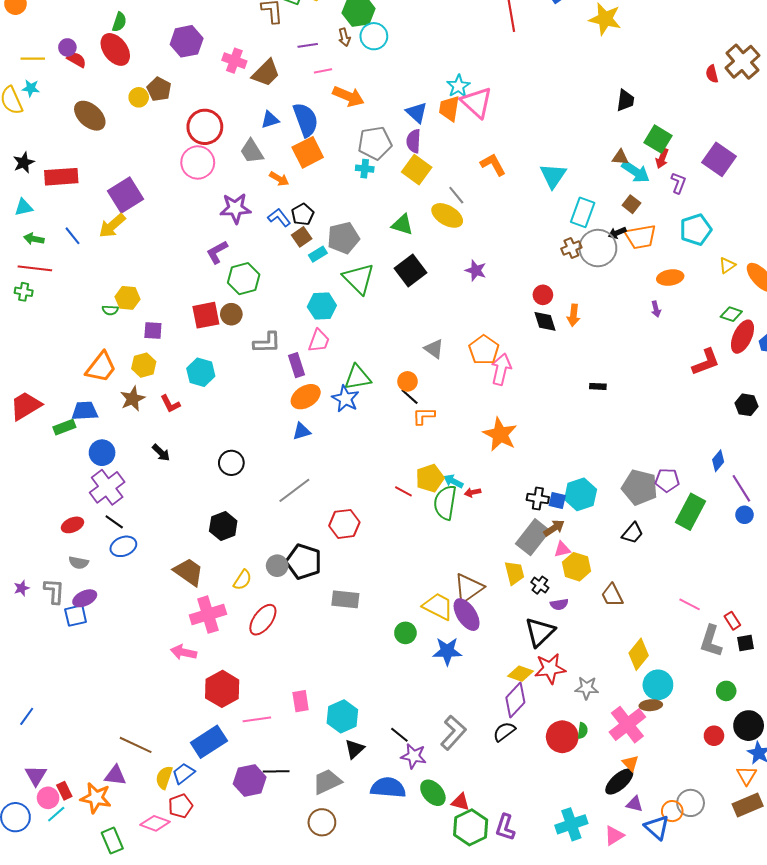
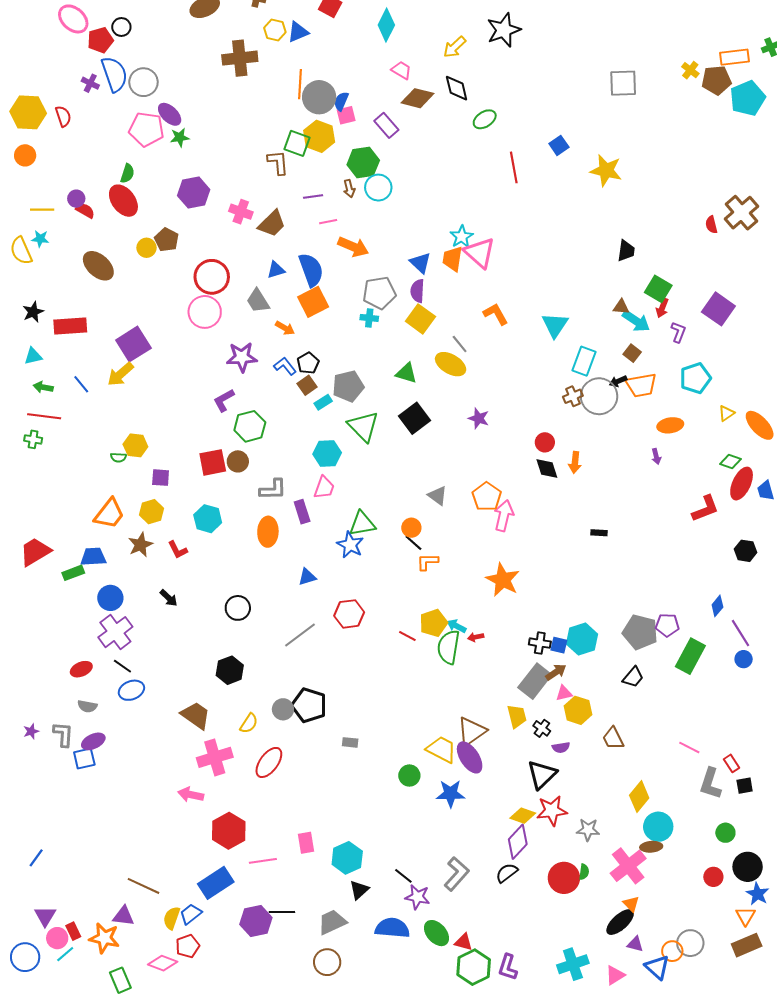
orange ellipse: (306, 397) -> (268, 532), moved, turned -56
red hexagon: (344, 524) -> (349, 614), moved
gray rectangle: (345, 599) -> (350, 742), size x0.6

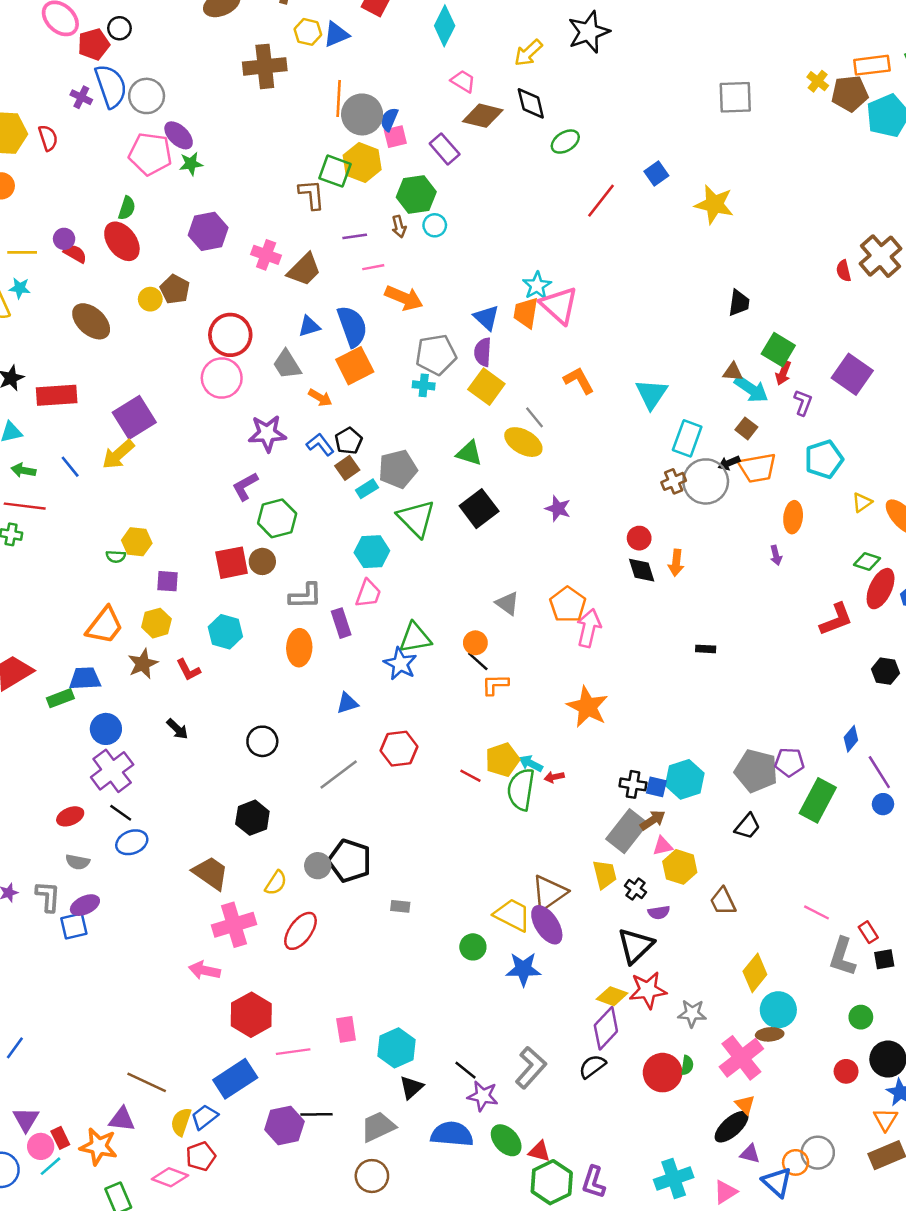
red line: (514, 167) -> (601, 201), turned 48
cyan circle: (378, 188) -> (435, 225), size x0.7
orange ellipse: (670, 425) -> (793, 517), turned -75

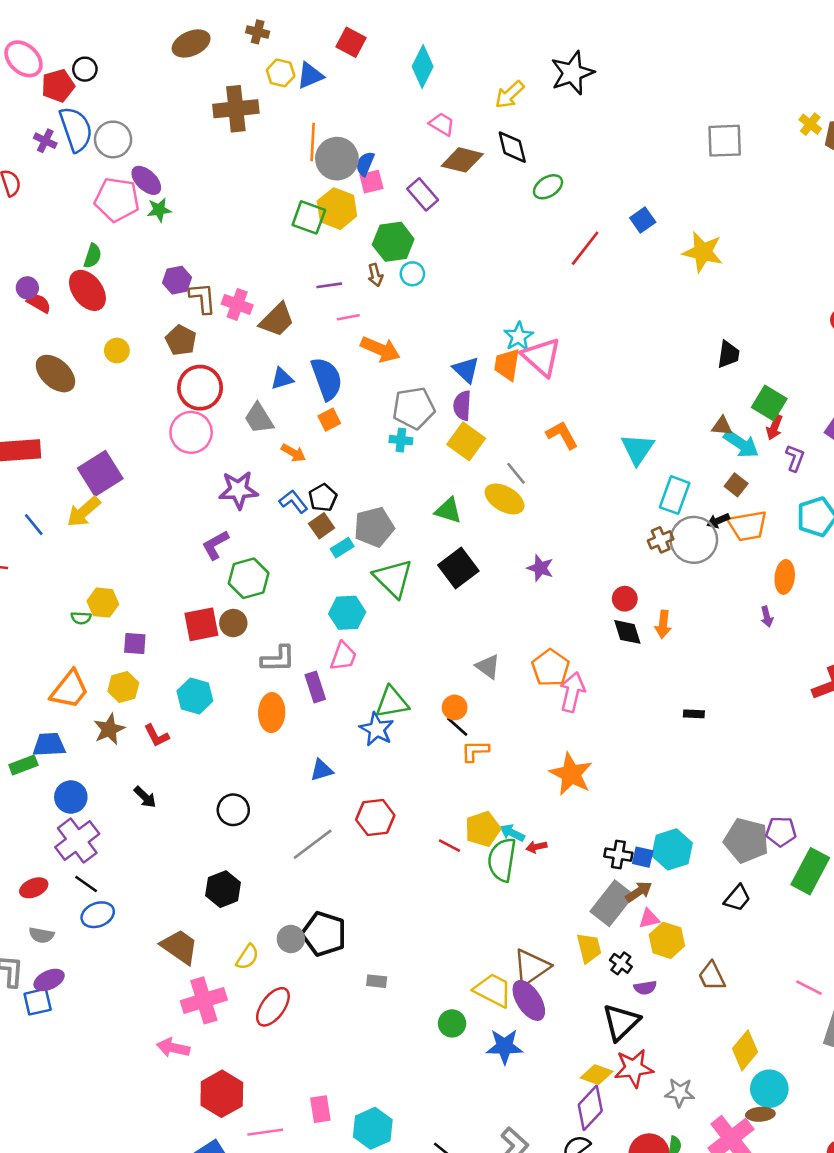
brown L-shape: (312, 194) -> (203, 298), moved
purple hexagon: (208, 231) -> (177, 280), size x0.7
brown pentagon: (175, 289) -> (181, 340), moved
orange square: (355, 366) -> (329, 420), size x0.6

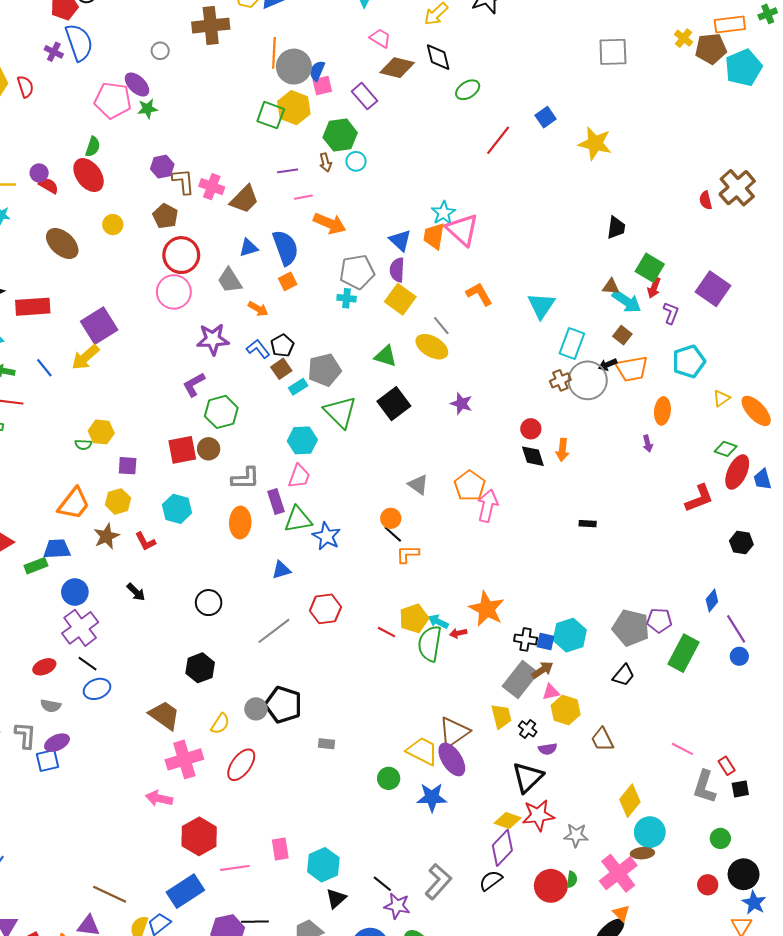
gray circle: (113, 139) -> (160, 51), moved, size x0.6
green triangle: (392, 702) -> (298, 519), moved
orange star: (571, 774) -> (487, 609), moved

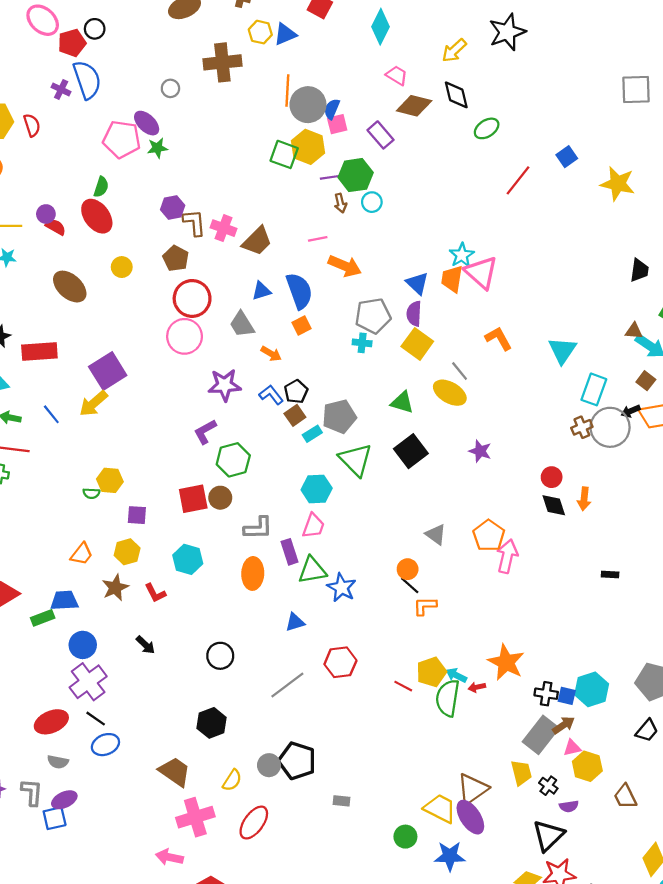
purple line: (288, 171) -> (331, 177), moved
orange trapezoid: (74, 504) -> (82, 554), size x0.7
red ellipse: (44, 667) -> (51, 722), size x1.4

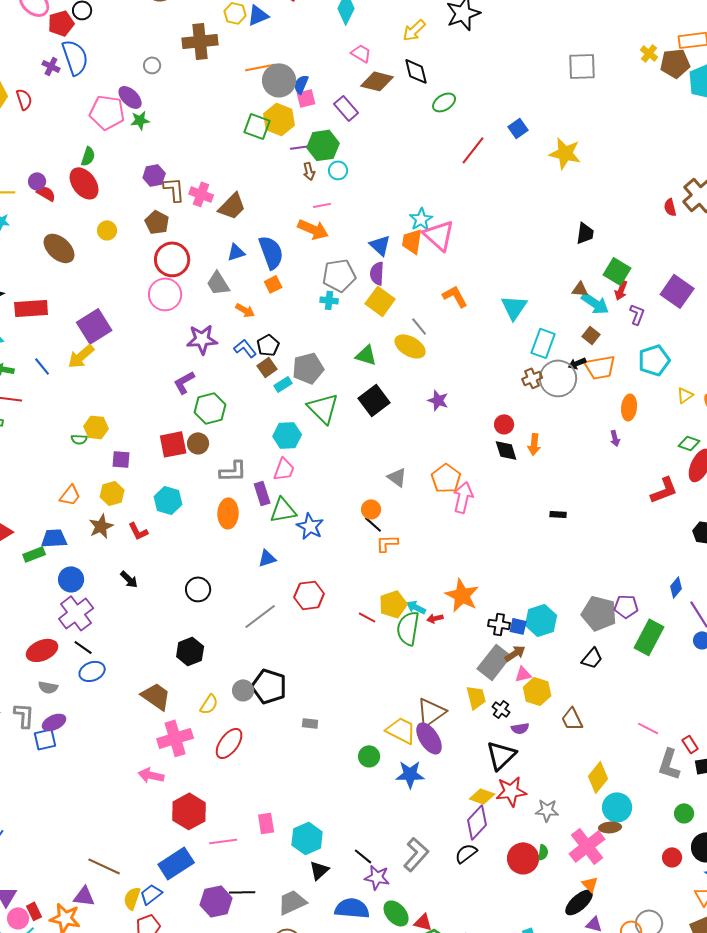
orange line: (287, 91) -> (260, 67), turned 76
pink line: (318, 239) -> (322, 205), moved

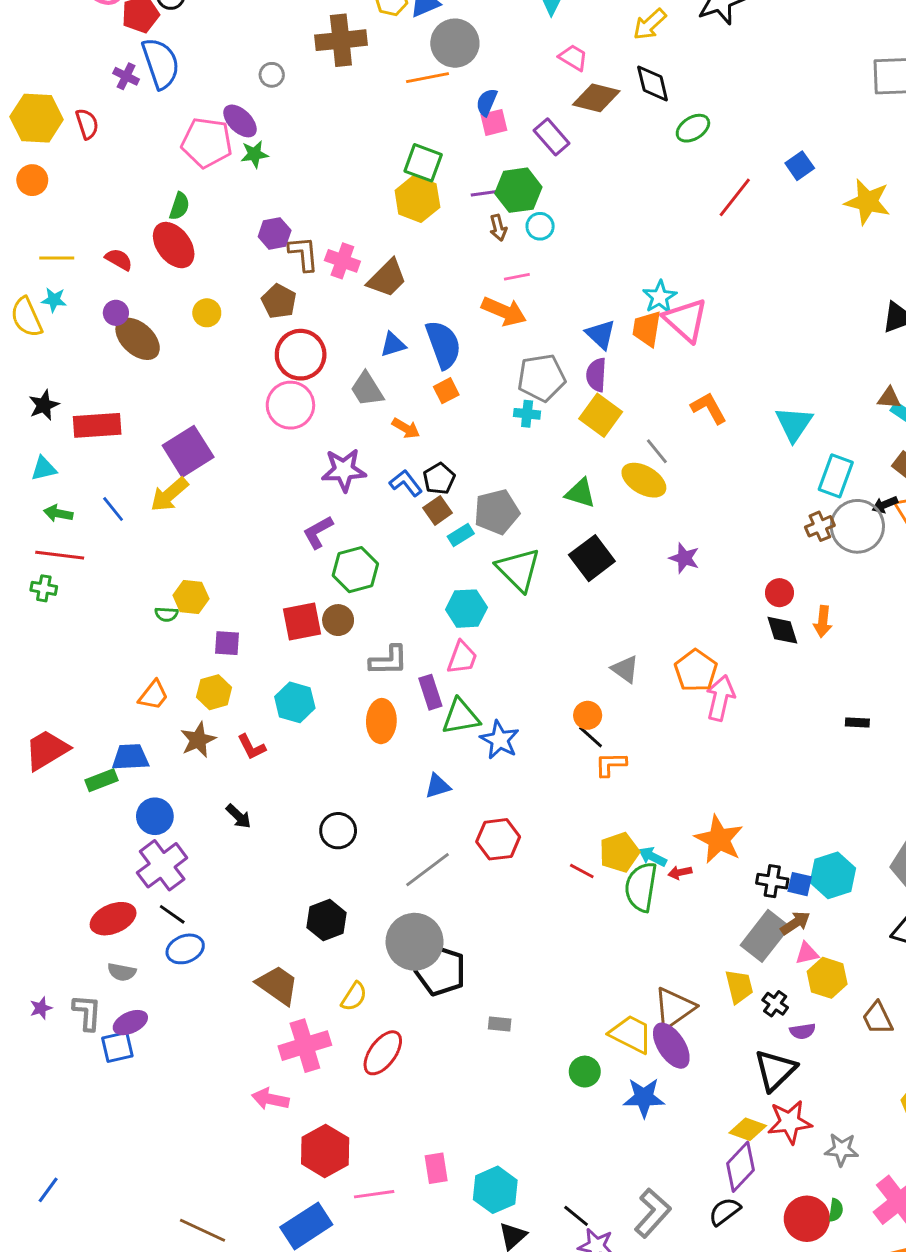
gray circle: (279, 80) -> (455, 43), moved
yellow hexagon: (279, 119) -> (417, 199), moved
purple circle: (37, 181) -> (116, 313), moved
gray circle: (243, 690) -> (415, 942), moved, size x1.8

